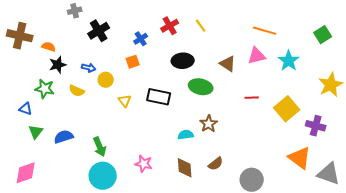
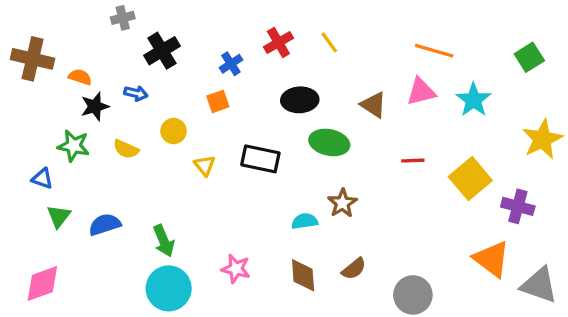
blue arrow: (89, 68) -> (136, 93), moved

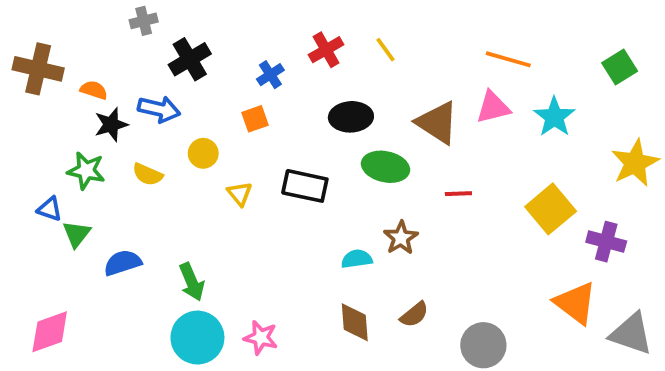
blue arrow: (136, 93) -> (159, 109), size x1.5
brown triangle: (374, 105) -> (437, 123), size x1.4
red line: (413, 161) -> (458, 194), moved
green triangle: (59, 216) -> (77, 234), moved
pink star: (236, 269) -> (261, 338), moved

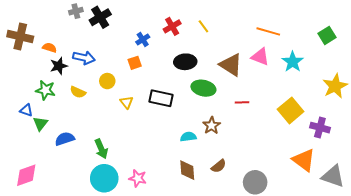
black cross: (190, 59) -> (100, 17), moved
pink triangle: (493, 107) -> (260, 57), turned 36

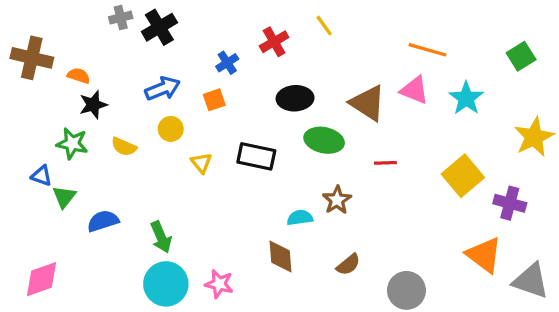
yellow line: (203, 26) -> (324, 26), moved
blue arrow: (84, 58) -> (163, 89), moved, turned -35
brown diamond: (187, 170) -> (281, 256), moved

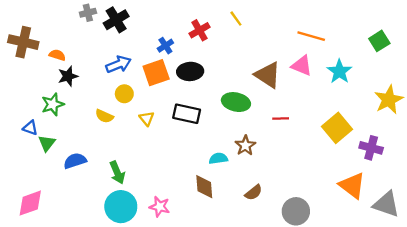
black ellipse: (295, 98) -> (190, 71), moved
orange square: (214, 100) -> (156, 73), size x1.6
green star: (72, 143) -> (53, 104), turned -30
yellow semicircle: (124, 147) -> (104, 116), moved

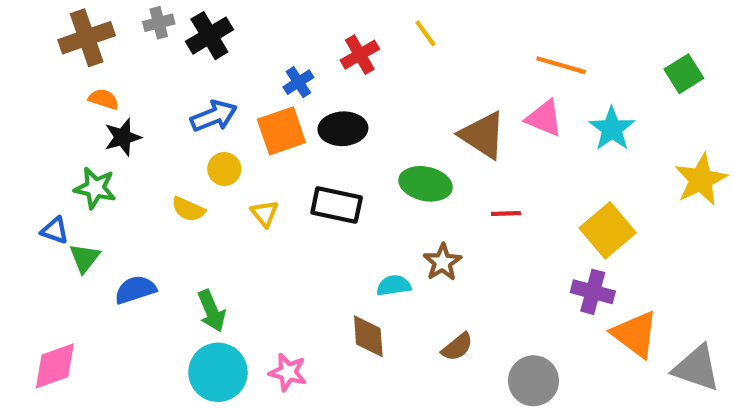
brown cross: (23, 42) -> (87, 38), moved, turned -32
green star: (53, 104) -> (95, 188), turned 30
purple cross: (371, 148) -> (593, 292), moved

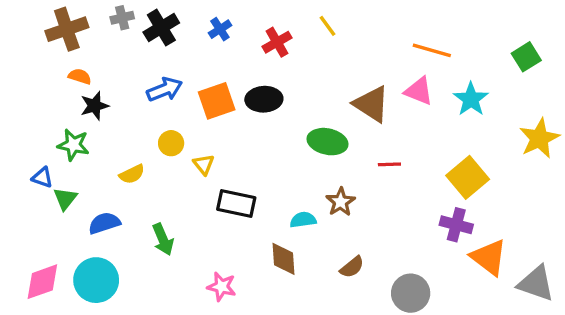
blue cross: (298, 82) -> (220, 29), moved
yellow circle: (224, 169) -> (171, 143), moved
black rectangle: (337, 205) -> (236, 203), moved
yellow semicircle: (188, 209) -> (132, 174), moved, turned -50
cyan circle: (218, 372) -> (96, 280), moved

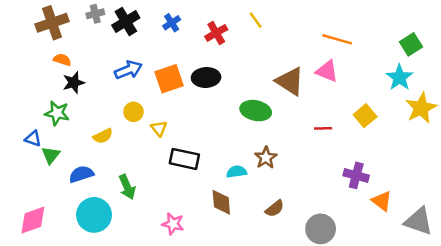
cyan star: (471, 99) -> (399, 77), moved
red line: (389, 164) -> (323, 128), moved
yellow square: (468, 177) -> (365, 116), moved, size x0.7
orange triangle: (489, 257) -> (382, 201), size x0.7
cyan circle: (96, 280) -> (94, 215), moved

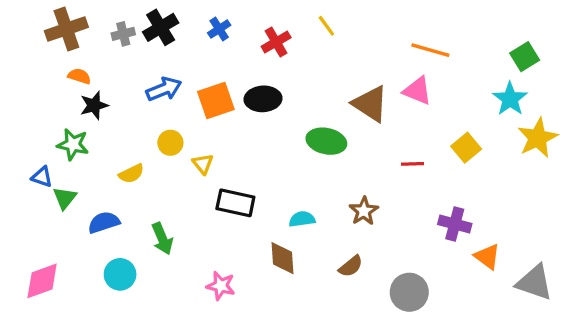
gray cross: (95, 14) -> (123, 34), moved
brown star: (266, 158) -> (364, 211), moved
cyan circle: (94, 215) -> (120, 274), size x0.7

